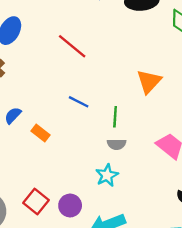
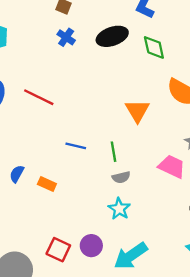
red line: (72, 46) -> (39, 97), moved

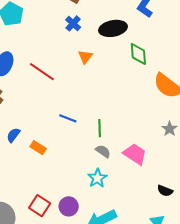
green diamond: (154, 47) -> (138, 54), moved
orange triangle: (137, 111) -> (85, 57), moved, size x0.7
pink trapezoid: (172, 167) -> (135, 154), moved
gray semicircle: (121, 177) -> (103, 151), turned -140

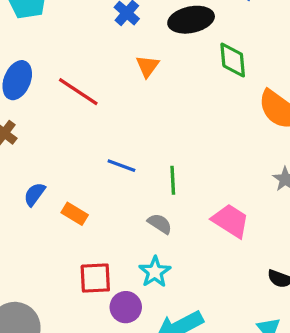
gray semicircle: (103, 151) -> (160, 224), moved
cyan star: (97, 178) -> (155, 272), moved
red square: (40, 206) -> (95, 278), moved, turned -35

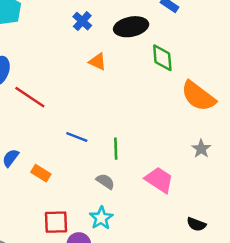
orange triangle: (147, 66) -> (98, 62), turned -42
red line: (78, 92) -> (30, 97), moved

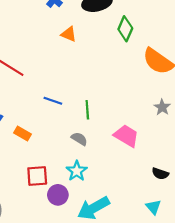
green diamond: (162, 58) -> (125, 29), turned 30

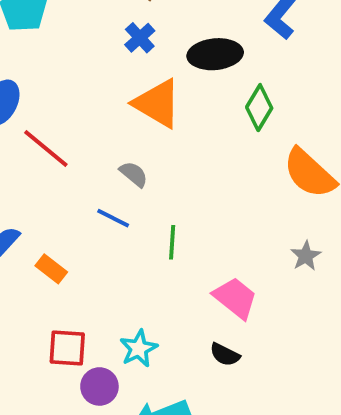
orange triangle: (69, 34) -> (157, 104), size x1.8
gray semicircle: (79, 139) -> (134, 174), moved
black semicircle: (160, 174) -> (225, 355), moved

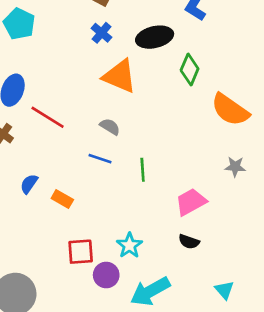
gray star: (306, 256) -> (235, 167), turned -30
pink trapezoid: (235, 298) -> (191, 202), turned -60

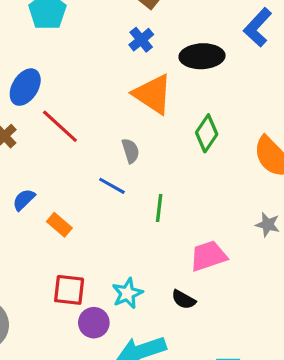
green diamond: (190, 70) -> (207, 133), moved
gray semicircle: (110, 127) -> (131, 151), turned 30
black semicircle: (189, 242) -> (184, 300), moved

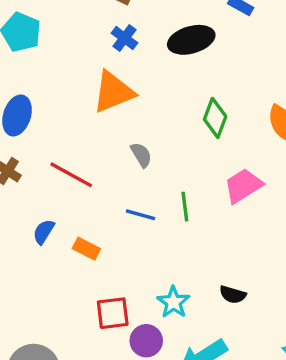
orange triangle: (153, 94) -> (113, 92), moved, turned -42
red line: (60, 126) -> (71, 175), moved
blue line: (112, 186) -> (141, 215), moved
pink trapezoid: (208, 256) -> (243, 186), moved

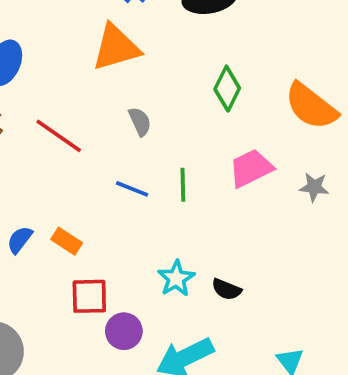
blue semicircle: (44, 232) -> (20, 240), moved
orange rectangle: (86, 249) -> (67, 241), moved
cyan star: (173, 302) -> (176, 278), moved

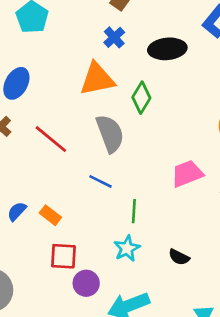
green diamond: (227, 89) -> (141, 98), moved
gray semicircle: (140, 121) -> (110, 134), size x1.8
green line: (183, 185) -> (134, 211), moved
black semicircle: (227, 289) -> (179, 257), moved

